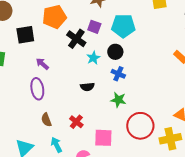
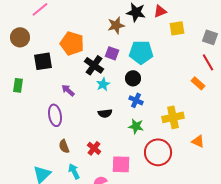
orange pentagon: (54, 17) -> (72, 43), turned 30
cyan star: (93, 58) -> (103, 84), moved
purple arrow: (42, 64) -> (68, 90), moved
yellow cross: (170, 139) -> (173, 117), moved

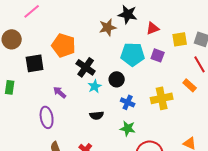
red triangle: (160, 11) -> (153, 28), moved
yellow square: (177, 28) -> (180, 39), moved
purple square: (112, 53) -> (158, 55), moved
black circle: (133, 78) -> (117, 79), moved
yellow cross: (173, 117) -> (162, 98), moved

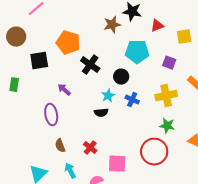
purple square: (158, 55) -> (169, 63), moved
cyan star: (95, 86) -> (108, 96), moved
green star: (128, 128) -> (167, 126), moved

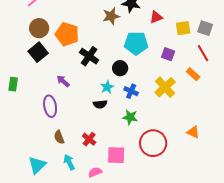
brown circle: (16, 37) -> (39, 28), moved
black square: (39, 61) -> (38, 52), turned -30
green rectangle: (14, 85) -> (13, 84), moved
yellow cross: (166, 96) -> (165, 87), turned -30
green star: (167, 126) -> (130, 117), moved

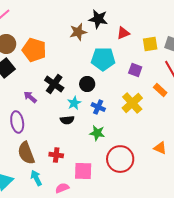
black cross: (89, 56) -> (54, 84), moved
brown semicircle: (59, 137) -> (26, 153), size x1.6
red cross: (89, 139) -> (56, 155), turned -32

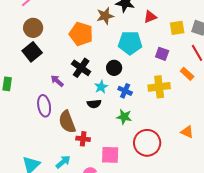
orange pentagon: (34, 50) -> (81, 34), moved
yellow cross: (132, 103) -> (159, 87), turned 35
brown semicircle: (26, 153) -> (67, 122), moved
cyan arrow: (36, 178) -> (63, 162), turned 77

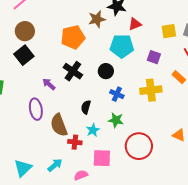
red triangle: (150, 17) -> (135, 24), moved
orange pentagon: (81, 34) -> (73, 37), turned -30
cyan star: (101, 87) -> (93, 130), moved
black semicircle: (94, 104) -> (86, 107), turned 112

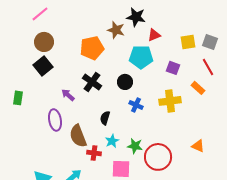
brown star: (97, 19) -> (116, 30), turned 30
green star: (116, 120) -> (135, 146), moved

